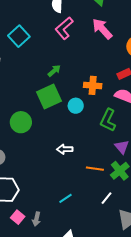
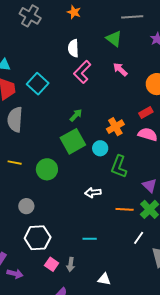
pink arrow: (102, 29) -> (120, 69), size x0.7
orange cross: (93, 85) -> (115, 127), turned -30
green L-shape: (108, 120) -> (119, 167), moved
cyan line: (65, 198) -> (90, 239), moved, turned 40

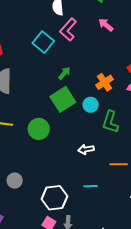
cyan square: (38, 84) -> (43, 42), moved
gray circle: (26, 206) -> (15, 181), moved
white hexagon: (38, 238) -> (54, 198), moved
cyan line: (90, 239) -> (91, 186), moved

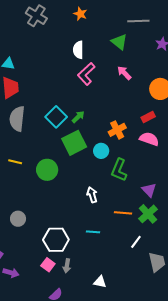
cyan square: (43, 42) -> (56, 117), moved
white arrow: (86, 149) -> (92, 195), turned 77

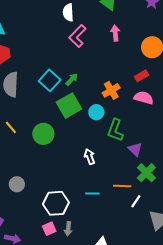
pink arrow: (124, 73) -> (115, 33), turned 42
yellow line: (15, 162) -> (11, 127), turned 40
purple triangle: (149, 190) -> (135, 149), moved
orange line: (123, 213) -> (122, 186), moved
pink square: (48, 265) -> (49, 229), turned 32

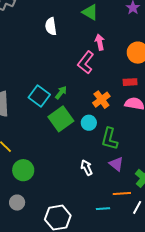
pink L-shape: (77, 36) -> (86, 63), moved
red rectangle: (142, 76) -> (130, 82), turned 32
green circle: (43, 134) -> (23, 170), moved
purple triangle: (135, 149) -> (116, 164), moved
cyan line: (92, 193) -> (103, 209), moved

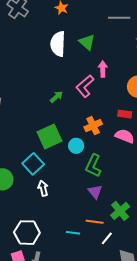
green triangle: (90, 12) -> (87, 42), moved
white semicircle: (51, 26) -> (58, 44), size x1.4
green arrow: (61, 93) -> (56, 97), moved
cyan square: (39, 96) -> (33, 164), moved
white arrow: (87, 168) -> (43, 188), moved

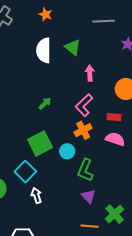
pink L-shape: (85, 86) -> (84, 105), moved

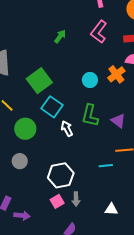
orange cross: (83, 130) -> (116, 74), moved
green square: (40, 143) -> (39, 81), moved
green L-shape: (85, 170) -> (90, 116), moved

